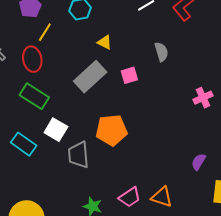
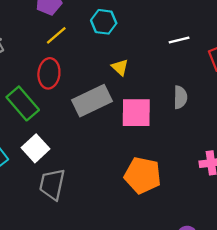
red ellipse: (32, 59) -> (49, 73), moved
pink square: (129, 75) -> (136, 113), size x1.6
orange pentagon: (112, 130) -> (143, 175), moved

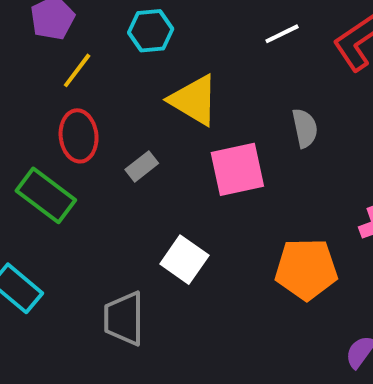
yellow triangle: (120, 67) -> (194, 100), size x1.8
gray rectangle: (92, 101) -> (142, 166), moved, size x0.5
white square: (35, 148) -> (184, 260), moved
orange pentagon: (143, 175) -> (306, 269), moved

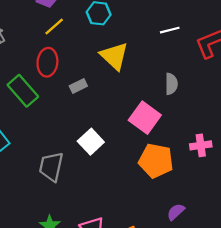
pink square: (237, 169) -> (145, 118), moved, turned 36

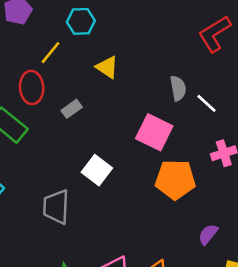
yellow line: (54, 26) -> (50, 53), moved
white line: (170, 30) -> (206, 103), moved, turned 66
yellow triangle: (114, 56) -> (107, 67), size x0.7

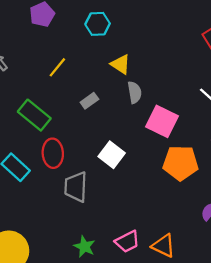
yellow line: (50, 53) -> (57, 67), moved
red ellipse: (32, 87) -> (53, 153), moved
gray semicircle: (178, 88) -> (135, 92), moved

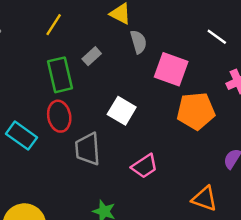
green rectangle: (34, 115) -> (60, 75), moved, turned 44
pink trapezoid: (127, 242) -> (144, 166), moved
orange triangle: (164, 246) -> (204, 199), moved

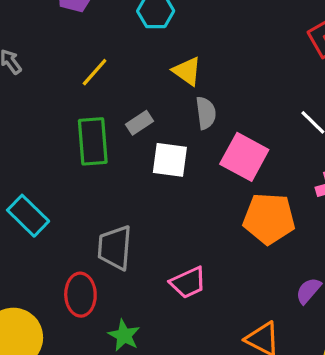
white square: (122, 111) -> (170, 160), moved, turned -32
red ellipse: (59, 116) -> (80, 295), moved

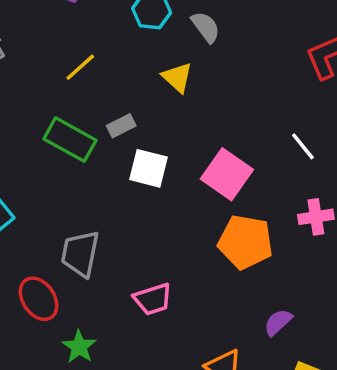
gray semicircle: (206, 113) -> (206, 27), moved, turned -36
green rectangle: (93, 141) -> (70, 140), turned -63
red ellipse: (80, 295) -> (39, 299), turned -39

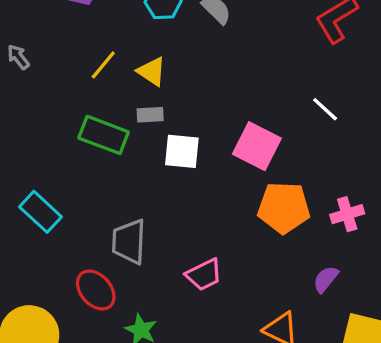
yellow triangle: (177, 77) -> (152, 71), moved
gray rectangle: (121, 126) -> (150, 115), turned 32
pink cross: (316, 217) -> (347, 214), moved

